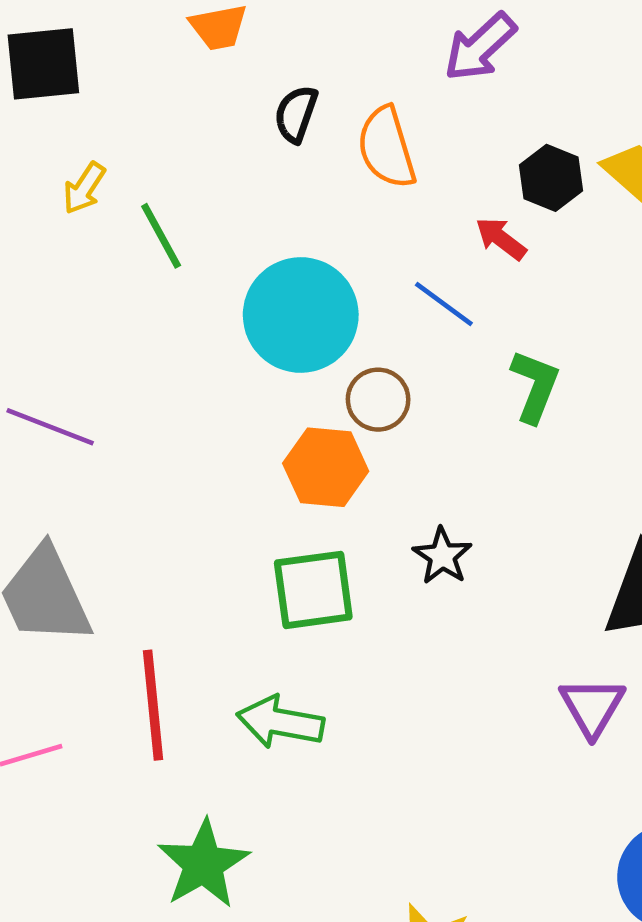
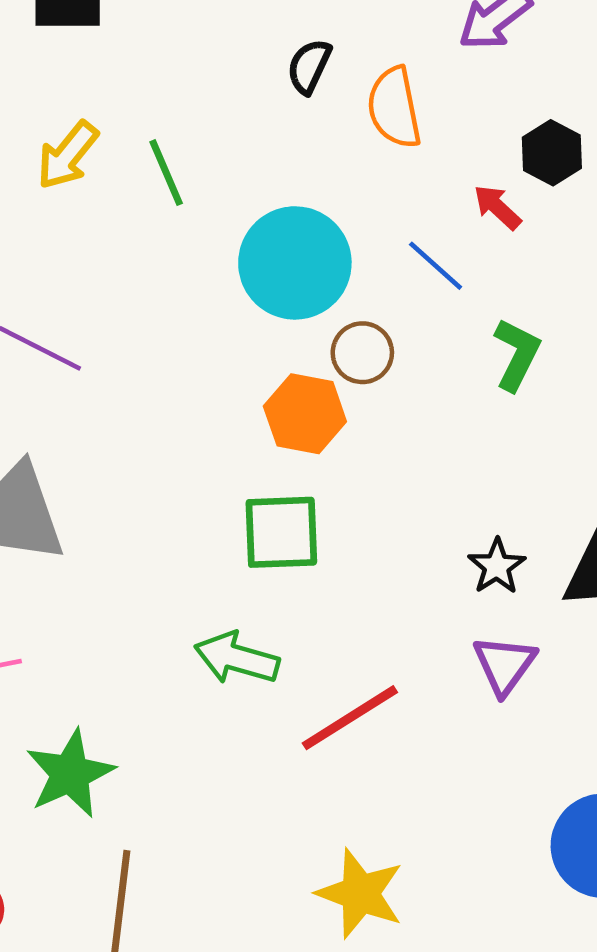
yellow arrow: (84, 188) -> (68, 155), moved, size x1.4
black star: (442, 556) -> (497, 566), moved
red line: (153, 705) -> (350, 718), moved, turned 58
purple triangle: (592, 707) -> (504, 665), moved
green star: (203, 864) -> (70, 774), moved

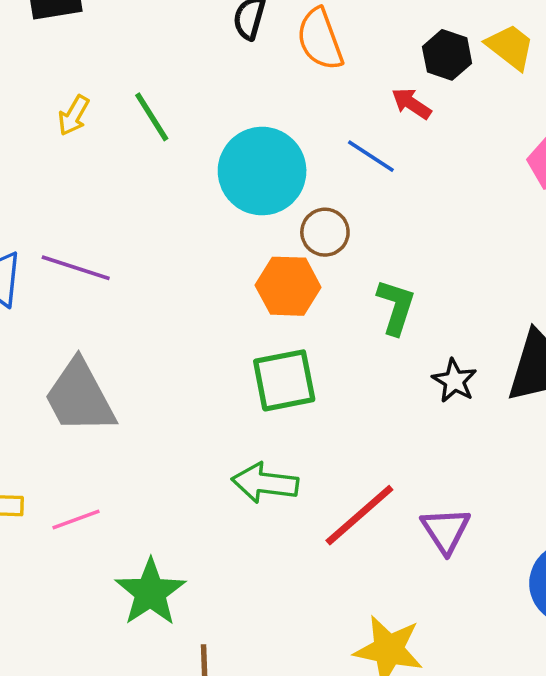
yellow arrow: (68, 155) -> (74, 115), size x0.7
green L-shape: (517, 354) -> (396, 307), moved
purple triangle: (504, 665) -> (446, 530), moved

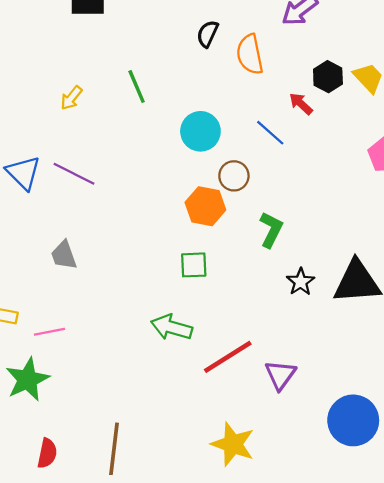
yellow arrow: (74, 115) -> (71, 98), moved
cyan circle: (262, 171) -> (200, 131), size x0.7
green square: (284, 380) -> (194, 265), size x0.7
gray trapezoid: (80, 397) -> (64, 255), size x0.6
green star: (150, 592) -> (27, 380), moved

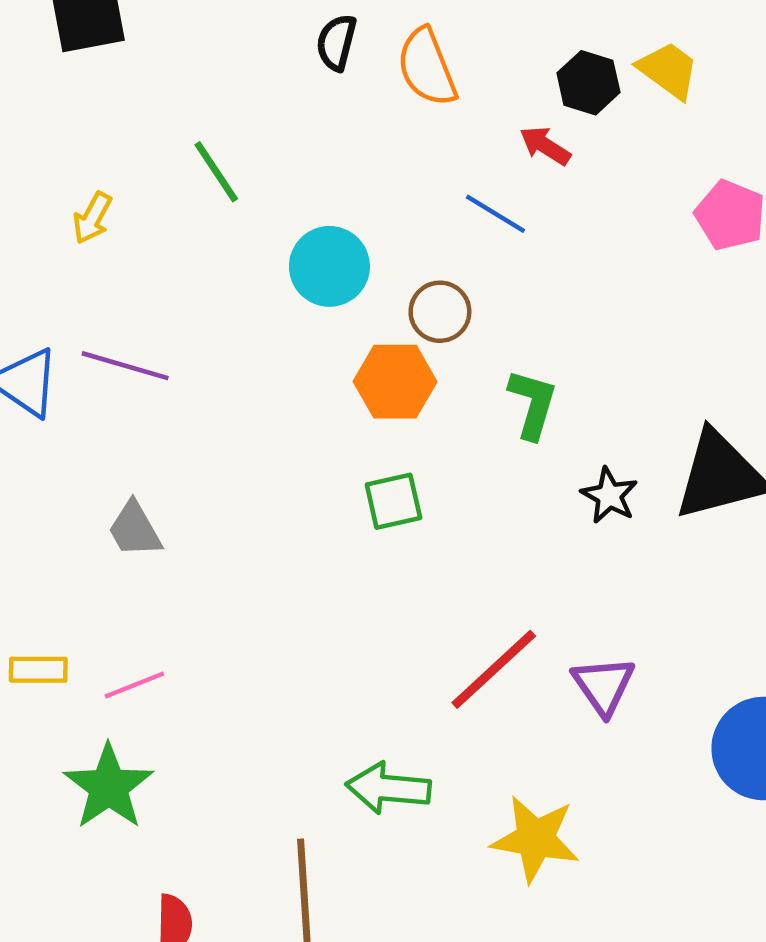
cyan circle: (200, 131) -> (329, 266), moved
green arrow: (172, 327) -> (388, 788), moved

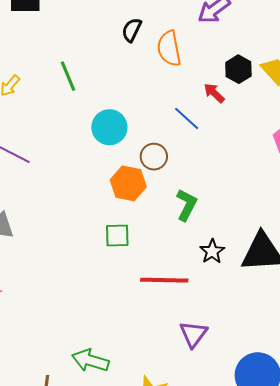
red line: (494, 669) -> (164, 280), moved, turned 33

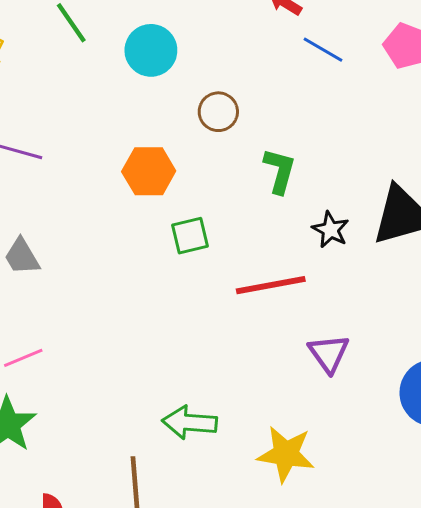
blue line: (187, 118) -> (323, 50), moved
cyan circle: (109, 127) -> (151, 50), moved
orange hexagon: (128, 183) -> (149, 171), moved

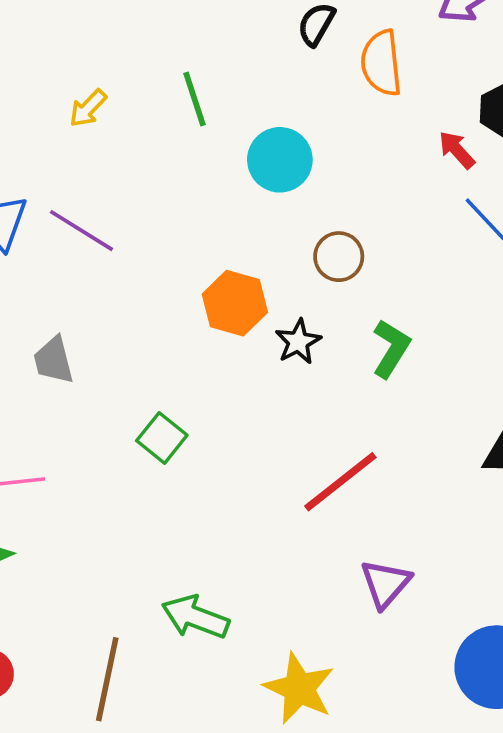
black star: (331, 230) -> (298, 342), moved
green square: (190, 236) -> (162, 438), moved, turned 36
red line: (271, 285) -> (340, 482), turned -44

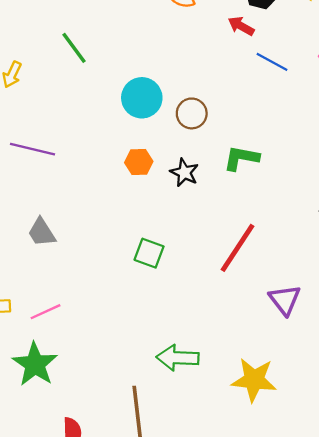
cyan circle: (280, 160) -> (142, 98), moved
orange hexagon: (235, 303) -> (139, 162), size x0.7
green L-shape: (391, 349) -> (241, 158), turned -93
green square: (162, 438) -> (149, 253), moved

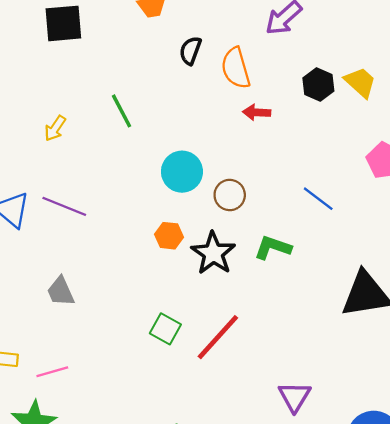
red arrow: (241, 26) -> (257, 112), moved, turned -35
blue line: (272, 62) -> (318, 199), moved
black star: (184, 172) -> (213, 253), size x1.5
red line: (238, 248) -> (218, 337), moved

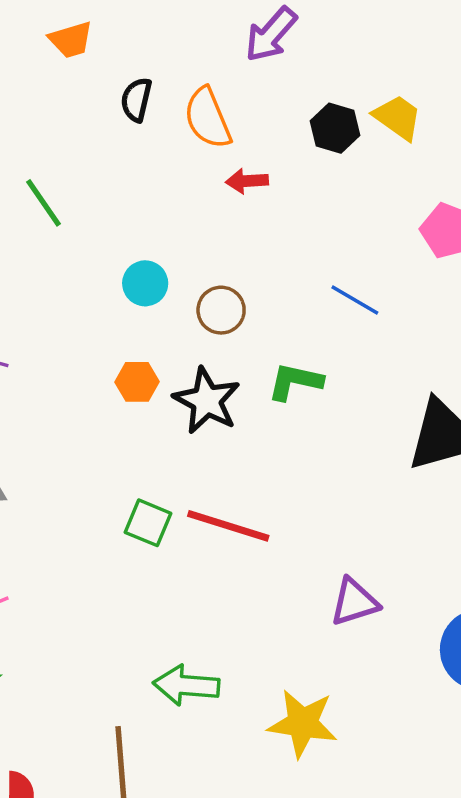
cyan circle: (182, 172) -> (145, 283), size x0.7
red line: (218, 337) -> (228, 526), turned 72
purple triangle: (295, 397) -> (354, 602), turned 48

